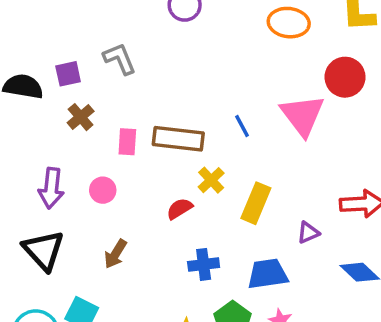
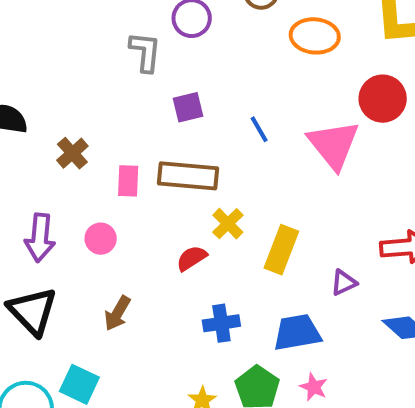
gray L-shape: (120, 59) -> (145, 52), moved, turned 30
purple square: (68, 74) -> (188, 107), moved
blue line: (242, 126) -> (259, 129), moved

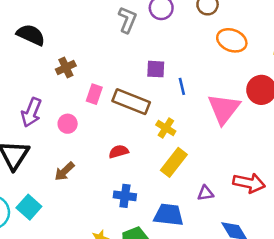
purple square: (188, 107) -> (156, 69), moved
yellow cross: (228, 224) -> (166, 128), moved, turned -30

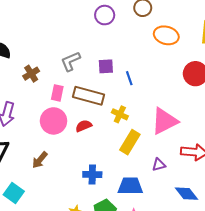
gray L-shape: (127, 20) -> (71, 61), moved, turned -130
pink triangle: (224, 109) -> (164, 121), moved, turned 32
pink circle: (68, 124) -> (54, 121), moved, size x1.6
red semicircle: (119, 152) -> (84, 126), moved

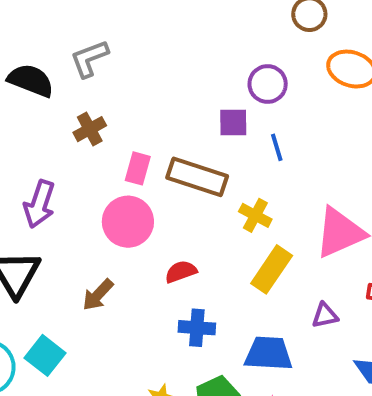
purple circle: (105, 15) -> (268, 84), moved
gray L-shape: (71, 61) -> (89, 59), moved
red semicircle: (84, 126) -> (181, 272), moved

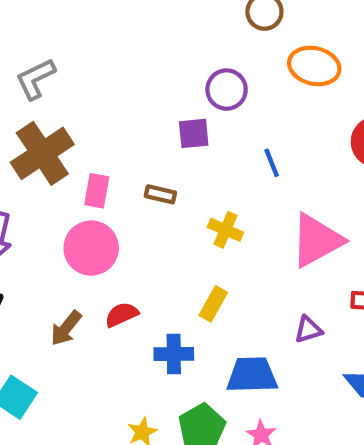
brown cross: (90, 129) -> (42, 153), size x1.8
blue line: (277, 147) -> (272, 163), moved
brown rectangle: (197, 177) -> (160, 194), size x0.5
yellow rectangle: (272, 269) -> (213, 304), moved, size x0.7
red semicircle: (181, 272) -> (122, 315), moved

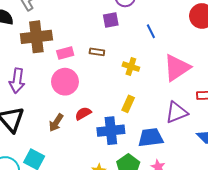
brown cross: (42, 153) -> (36, 37), turned 32
pink rectangle: (97, 191) -> (65, 53), turned 70
purple triangle: (308, 329) -> (177, 112), size x1.6
blue cross: (174, 354) -> (111, 131), size x1.4

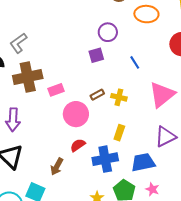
brown rectangle: (97, 52) -> (97, 95), moved, turned -32
pink circle: (65, 82) -> (76, 114), moved
brown arrow: (56, 123) -> (57, 167), moved

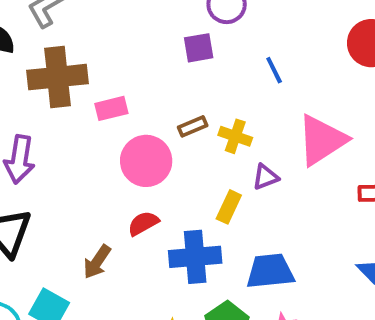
purple triangle: (165, 137) -> (265, 177), moved, size x0.6

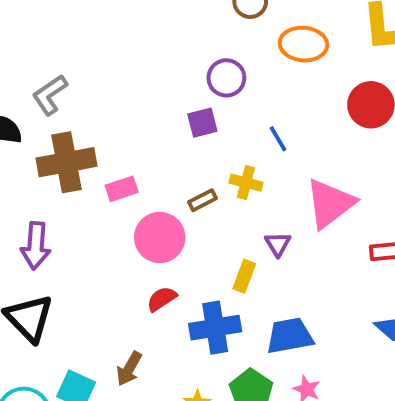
yellow cross: (235, 136) -> (246, 183), moved
purple triangle: (265, 177) -> (278, 244), turned -36
brown arrow: (97, 262) -> (129, 369), moved

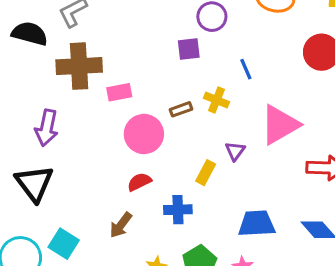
blue cross: (215, 328) -> (178, 210), size x0.7
blue trapezoid: (290, 336) -> (257, 224), moved
brown arrow: (129, 369) -> (121, 225), moved

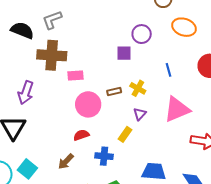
blue line: (246, 69) -> (169, 70), moved
purple triangle: (235, 151) -> (140, 114), moved

